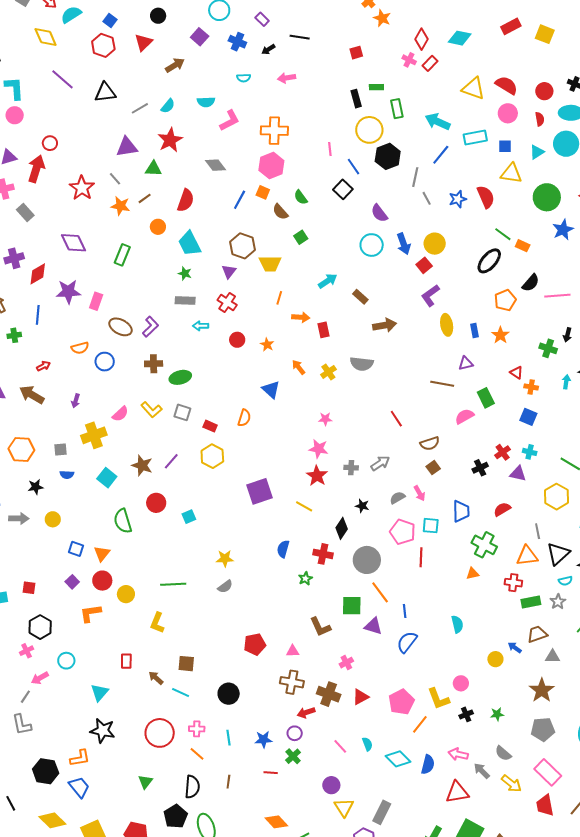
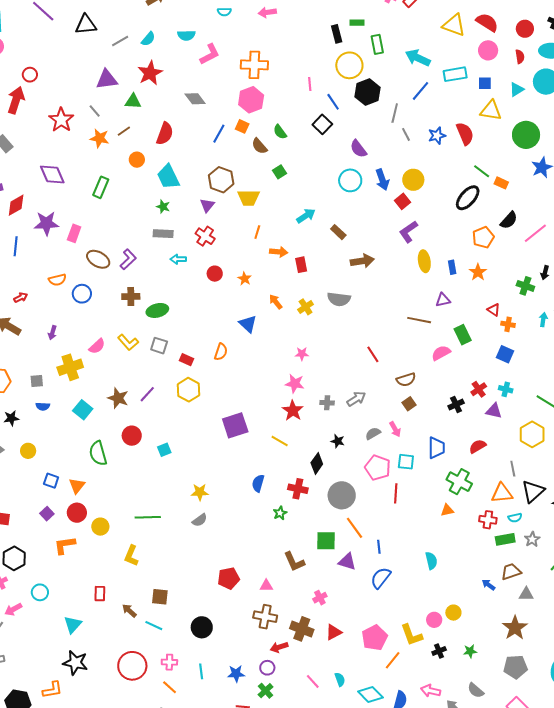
pink line: (557, 296) -> (535, 233), turned -35
cyan semicircle: (565, 581) -> (515, 518), moved
yellow circle: (495, 659) -> (453, 613), moved

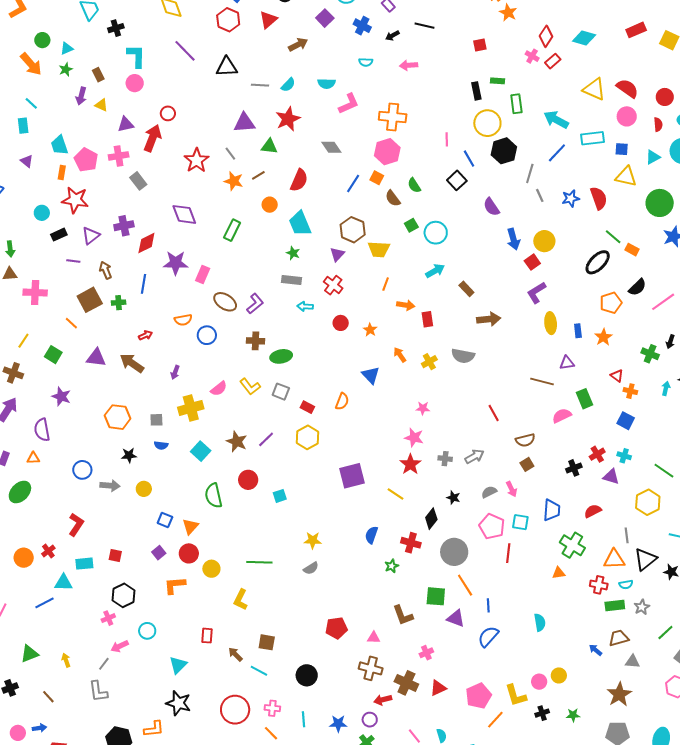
gray line: (120, 41) -> (260, 85), turned 30
cyan circle: (350, 180) -> (436, 233), moved

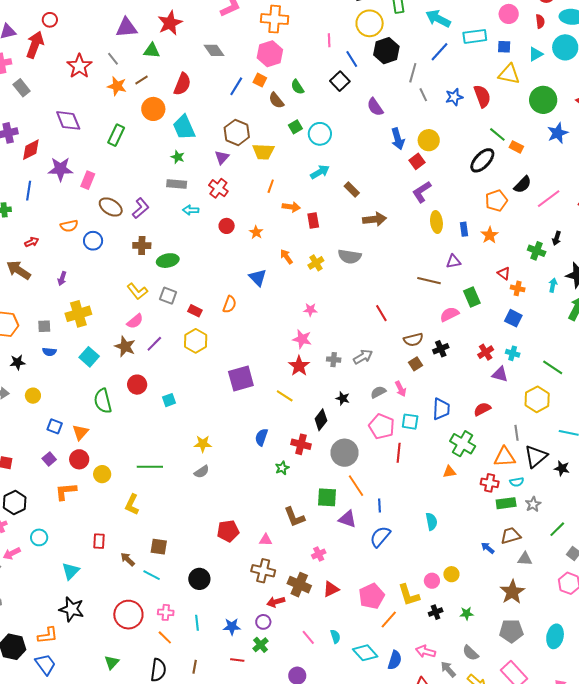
orange circle: (270, 205) -> (153, 109), size x1.5
pink semicircle: (219, 389) -> (135, 321), moved
black cross: (574, 468) -> (441, 349), moved

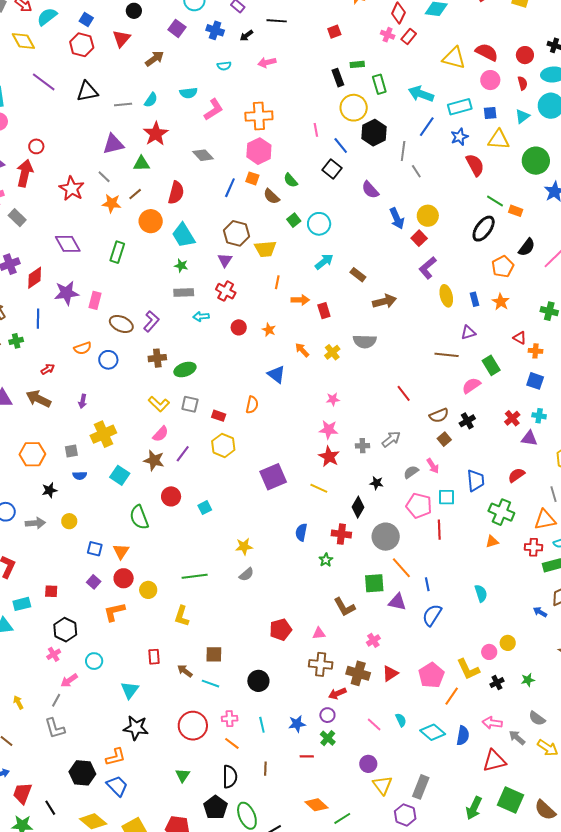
blue star: (454, 97) -> (459, 137), moved

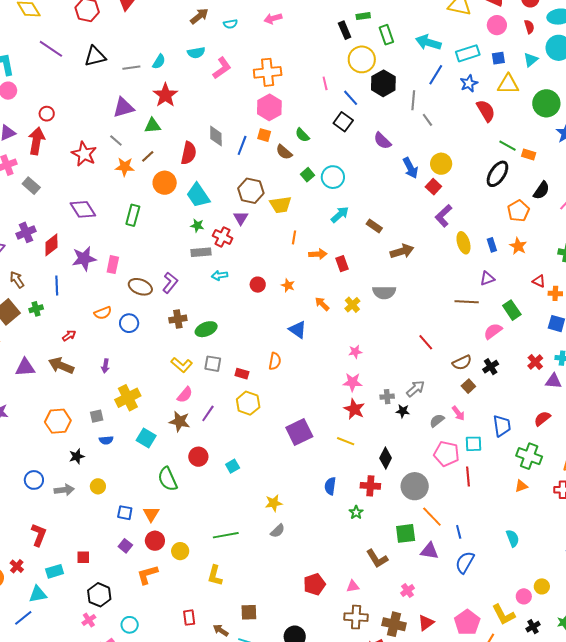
brown arrow: (155, 59) -> (199, 16), moved
gray diamond: (203, 155) -> (216, 136), moved, turned 45
red cross: (226, 291) -> (223, 237), moved
black star: (377, 483) -> (403, 411), moved

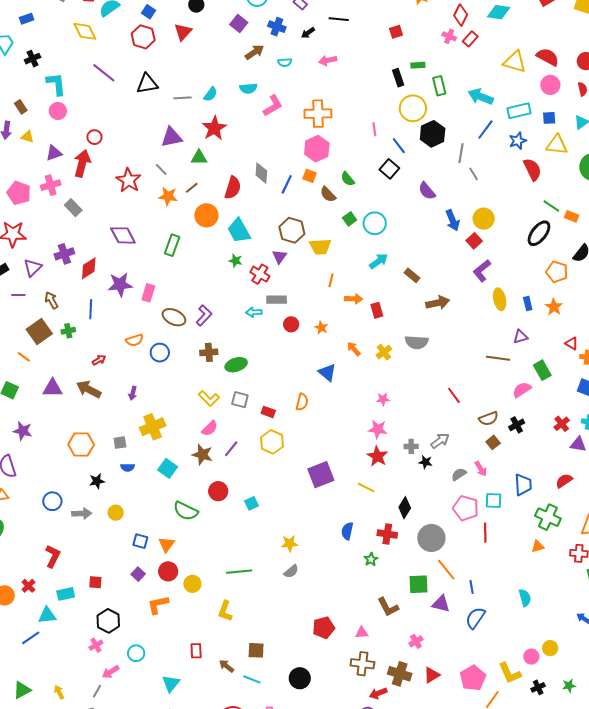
orange pentagon: (518, 211) -> (557, 272), turned -30
gray rectangle: (201, 252) -> (277, 300), moved
green semicircle: (168, 479) -> (186, 511), turned -45

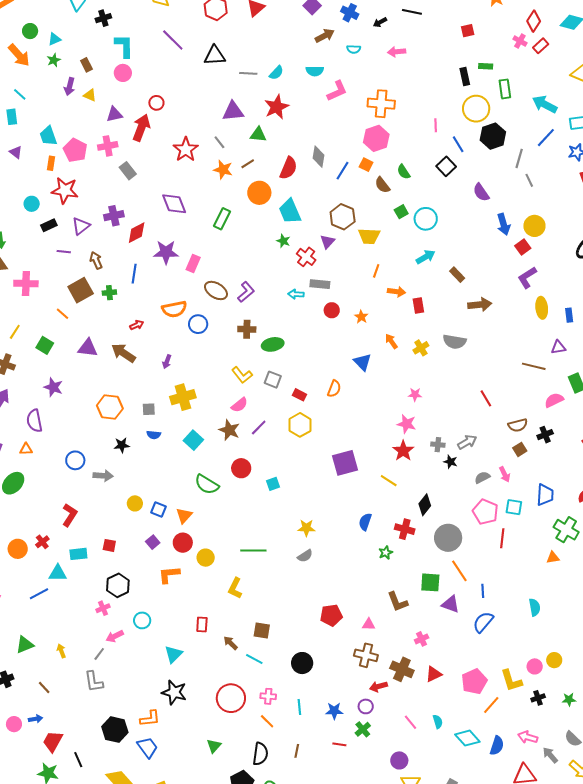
orange semicircle: (134, 340) -> (174, 309), size x1.4
yellow circle: (116, 513) -> (135, 503), moved

